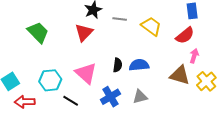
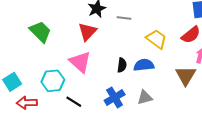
yellow trapezoid: (151, 26) -> (156, 39), moved
pink triangle: (86, 73) -> (80, 62), moved
brown triangle: (180, 75) -> (186, 76), turned 45

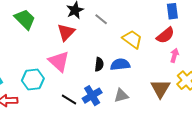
gray line: (124, 18) -> (101, 19), turned 32
green trapezoid: (40, 32) -> (25, 19), moved
brown triangle: (186, 76) -> (160, 89), moved
black line: (74, 102) -> (69, 100), moved

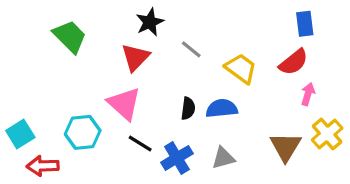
gray line: (101, 19) -> (191, 49), moved
black line: (69, 100) -> (140, 144), moved

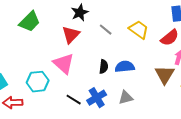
green trapezoid: (70, 37) -> (30, 22), turned 90
yellow trapezoid: (241, 68) -> (139, 30), moved
black line: (140, 144) -> (74, 100), moved
brown triangle: (286, 147) -> (165, 75), moved

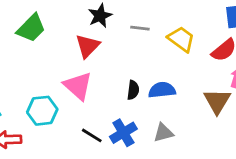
gray line: (106, 30) -> (140, 28), moved, turned -32

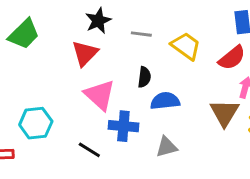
pink triangle: (78, 86) -> (100, 95), moved
black semicircle: (133, 90) -> (144, 77), moved
blue cross: (123, 133) -> (123, 126), moved, turned 36

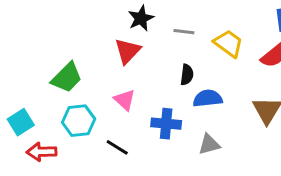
green trapezoid: (24, 34) -> (67, 78), moved
pink triangle: (100, 95) -> (125, 100), moved, size x0.7
black line: (89, 150) -> (117, 147), moved

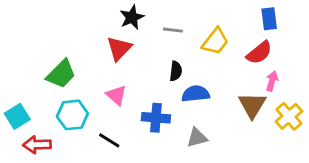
yellow trapezoid: (228, 44) -> (215, 41), turned 92

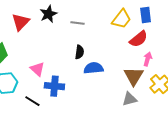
yellow trapezoid: (215, 41) -> (122, 19), moved
red triangle: (119, 48) -> (20, 22), moved
blue cross: (156, 118) -> (54, 86), moved
gray triangle: (197, 138) -> (130, 99), moved

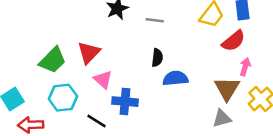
red triangle: (20, 22) -> (89, 53), moved

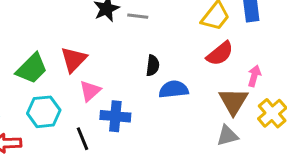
gray line: (155, 20) -> (138, 16), moved
red semicircle: (233, 41) -> (220, 54), moved
pink triangle: (103, 80) -> (90, 91), turned 36
black line: (97, 121) -> (83, 139), turned 36

